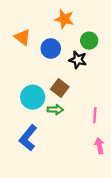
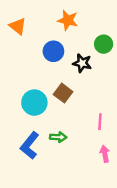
orange triangle: (22, 37) -> (18, 26), moved
green circle: (89, 41) -> (104, 44), moved
green arrow: (55, 110) -> (58, 137), moved

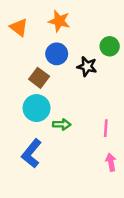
orange star: (68, 20) -> (59, 21), moved
brown square: (63, 93) -> (39, 78), moved
green arrow: (58, 137) -> (62, 124), moved

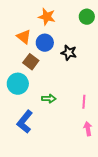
orange triangle: (19, 27) -> (24, 37), moved
green circle: (110, 46) -> (87, 17), moved
cyan circle: (37, 108) -> (18, 84), moved

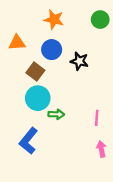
orange triangle: (24, 37) -> (17, 43), moved, turned -42
cyan circle: (18, 84) -> (38, 98), moved

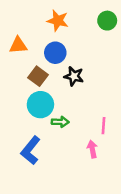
black star: (79, 61) -> (74, 76), moved
pink arrow: (101, 149) -> (92, 149), moved

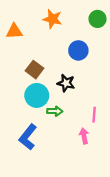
orange triangle: (18, 45) -> (14, 31), moved
blue circle: (55, 53) -> (78, 50), moved
black star: (74, 76) -> (66, 83), moved

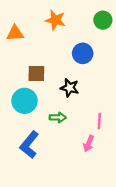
brown square: (35, 70) -> (36, 74), turned -36
cyan circle: (37, 95) -> (25, 101), moved
pink arrow: (84, 136) -> (89, 144), turned -147

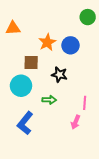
orange star: (55, 20) -> (47, 42), moved, turned 30

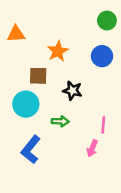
blue circle: (70, 45) -> (102, 56), moved

